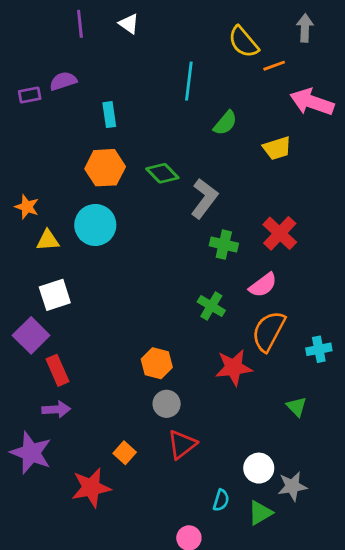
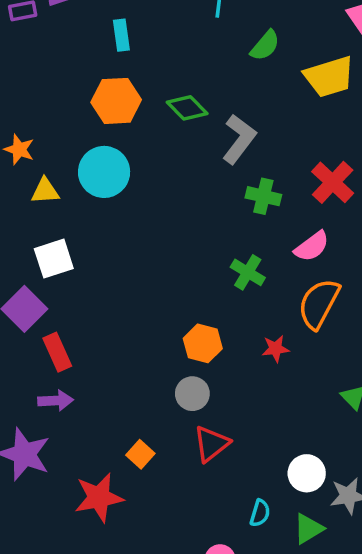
yellow trapezoid: (277, 148) -> (329, 77), size x1.4
orange hexagon: (157, 363) -> (203, 343), moved
red star: (234, 367) -> (275, 349), size x0.6

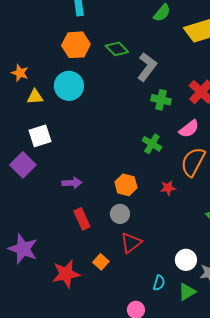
red rectangle: (57, 352) -> (82, 219), moved
purple arrow: (56, 401) -> (72, 183), moved
orange square: (140, 454) -> (101, 262), moved

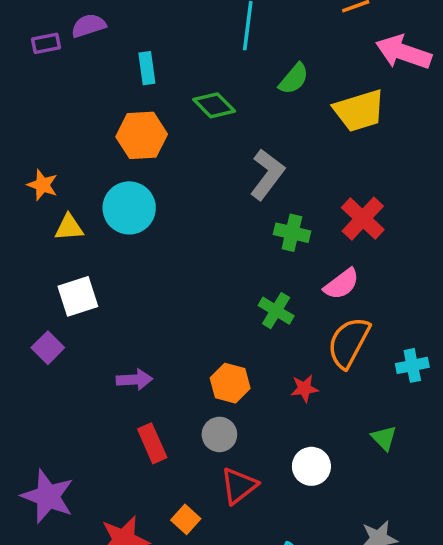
green diamond: (117, 49) -> (214, 105), moved
purple square: (23, 165) -> (48, 348), size x0.7
white circle: (186, 260) -> (311, 466), moved

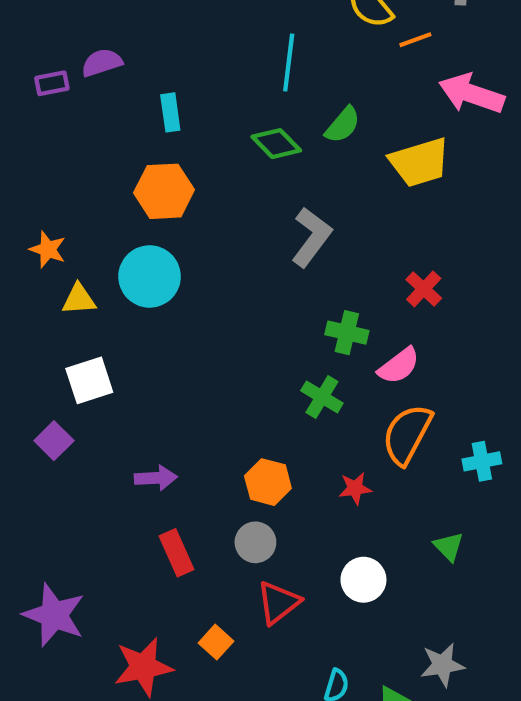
green diamond: (214, 105) -> (276, 144), moved
red cross: (363, 219) -> (424, 289), size x0.7
green cross: (292, 233) -> (347, 333), moved

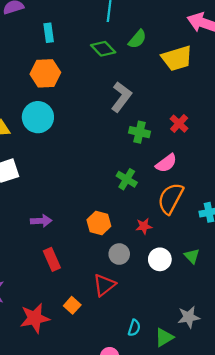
green cross: (347, 333) -> (140, 132), moved
gray circle: (255, 542) -> (119, 254), moved
white circle: (363, 580) -> (160, 259), moved

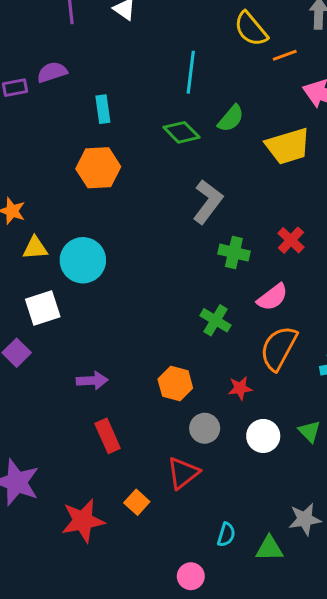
cyan circle: (38, 117) -> (83, 260), moved
green triangle: (164, 337) -> (269, 548), turned 30

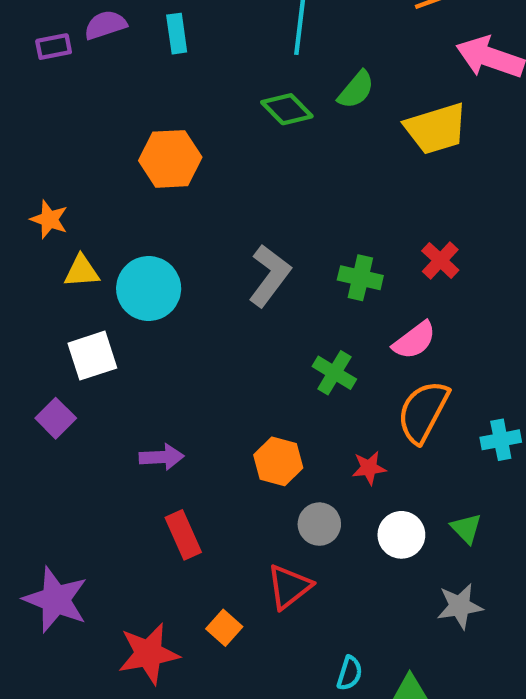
cyan rectangle: (103, 109) -> (177, 34), moved
gray L-shape: (208, 202) -> (270, 276), moved
gray star: (305, 519) -> (460, 606), moved

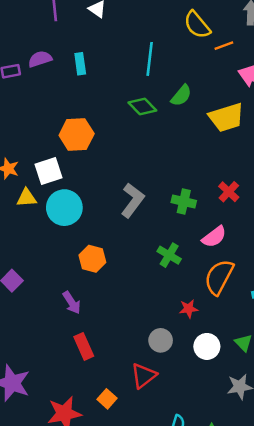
white square: (92, 356) -> (49, 171), moved
purple arrow: (162, 457) -> (72, 303), turned 60
orange hexagon: (278, 461) -> (92, 259), moved

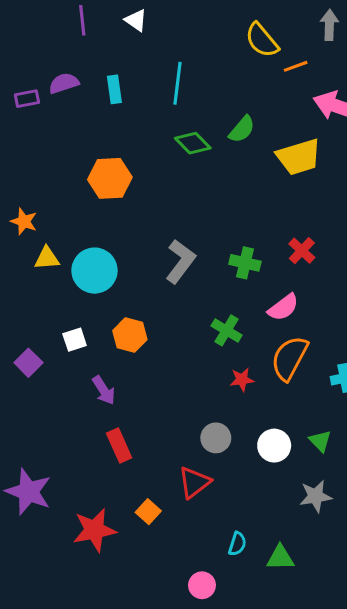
cyan line: (150, 59) -> (177, 83), moved
white square: (49, 171) -> (75, 340), moved, size x0.7
red star: (189, 309) -> (242, 380), moved

